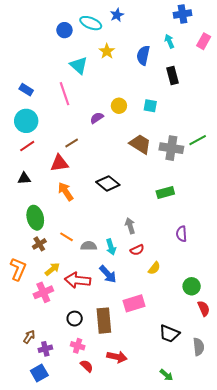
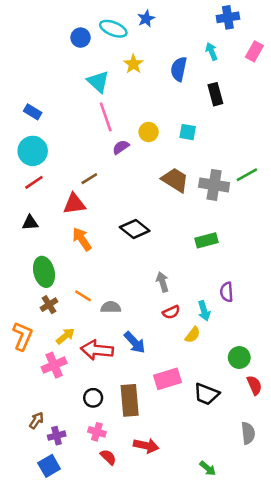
pink line: (64, 94) -> (106, 117), moved
cyan arrow: (111, 247) -> (204, 311), moved
black trapezoid: (169, 334) -> (206, 394), moved

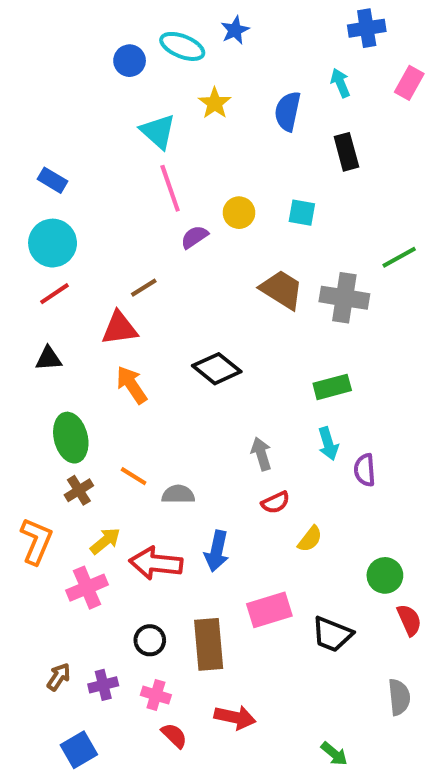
green line: (247, 175) -> (399, 257), moved
cyan arrow: (204, 311) -> (328, 444), moved
blue arrow: (135, 342) -> (217, 551), turned 55
purple cross: (57, 436) -> (103, 685), moved

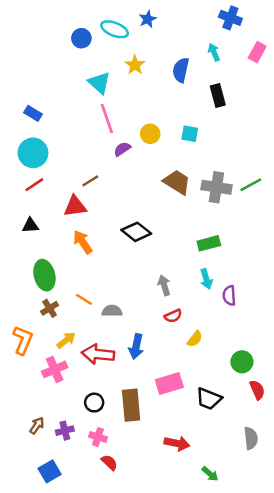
blue cross: (367, 28) -> (230, 18), turned 30
green line: (399, 257) -> (251, 185), moved
red arrow: (235, 717) -> (177, 443), moved

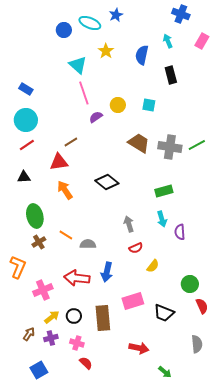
yellow arrow: (66, 340) -> (52, 317), moved

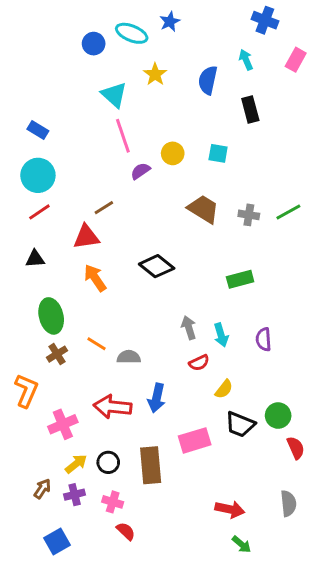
gray cross: (170, 147) -> (249, 215), size x0.6
cyan arrow: (162, 219) -> (221, 335), moved
black trapezoid: (164, 313) -> (240, 424), moved
red arrow: (139, 348) -> (230, 509), moved

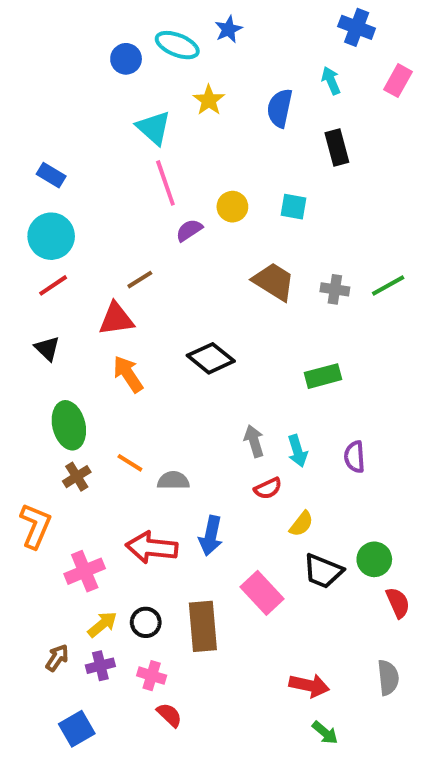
black triangle: (35, 259) -> (47, 348), turned 48
pink rectangle: (195, 440) -> (262, 593), turned 64

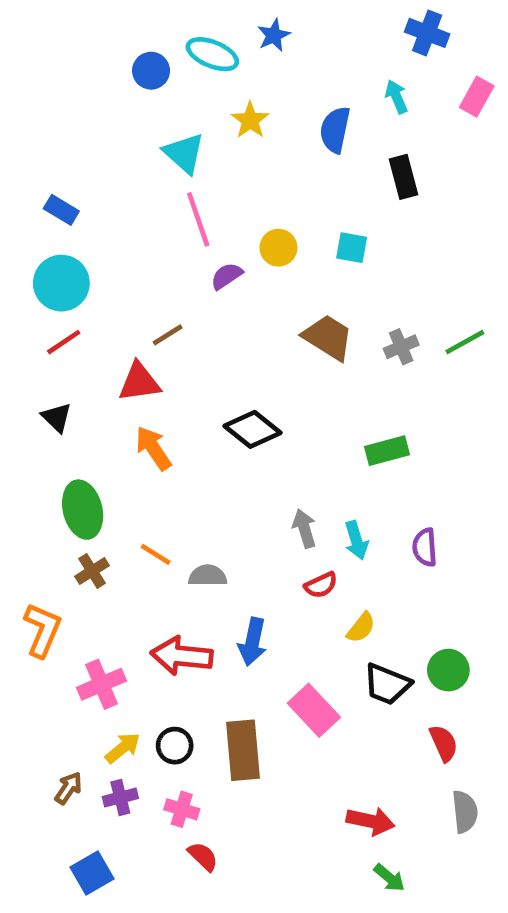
gray cross: (335, 289) -> (401, 347), turned -32
red semicircle: (398, 603) -> (444, 743), moved

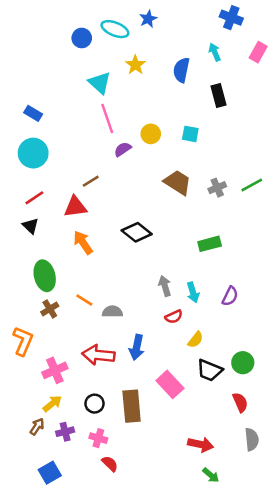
red line: (64, 342) -> (34, 198), moved
purple semicircle: (425, 547) -> (230, 296), turned -150
yellow arrow: (123, 748) -> (52, 404), moved

